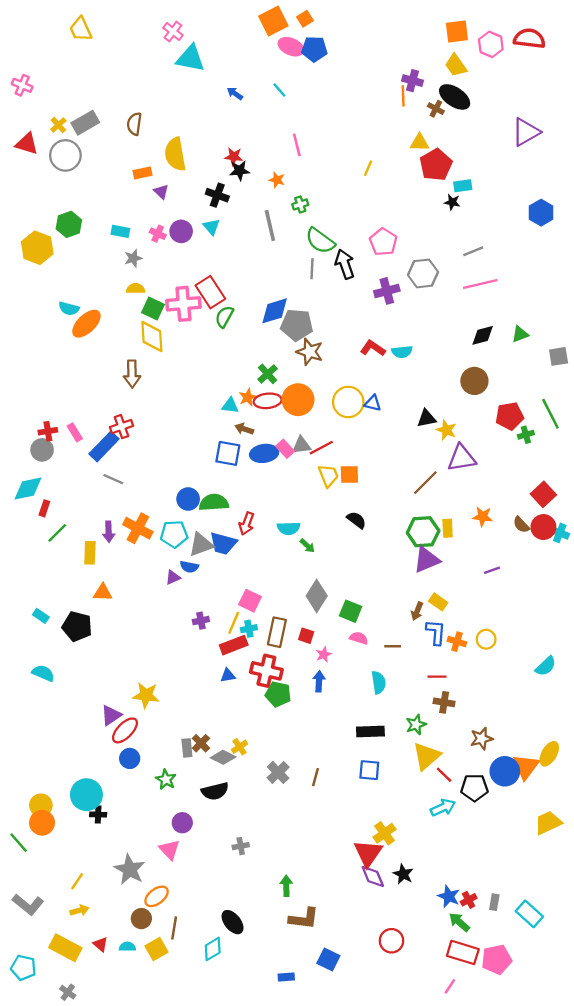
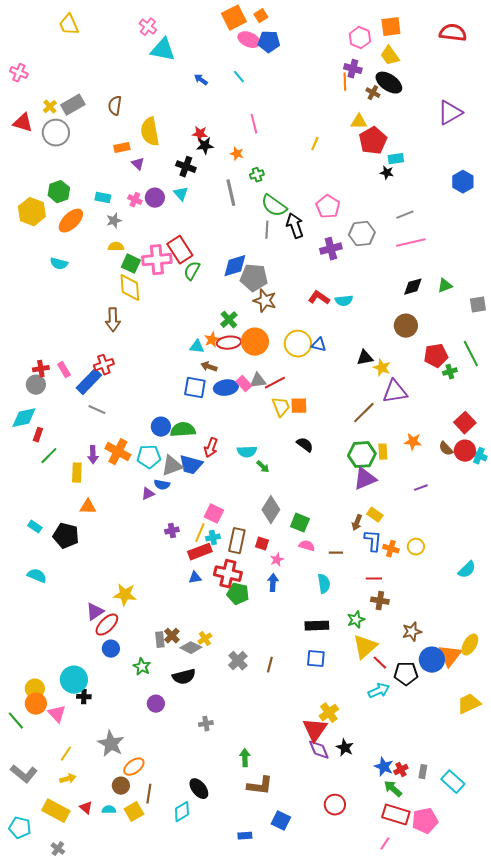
pink hexagon: (491, 44) -> (360, 38), moved
orange ellipse: (86, 324) -> (71, 221), moved
pink triangle: (169, 850) -> (57, 714), moved

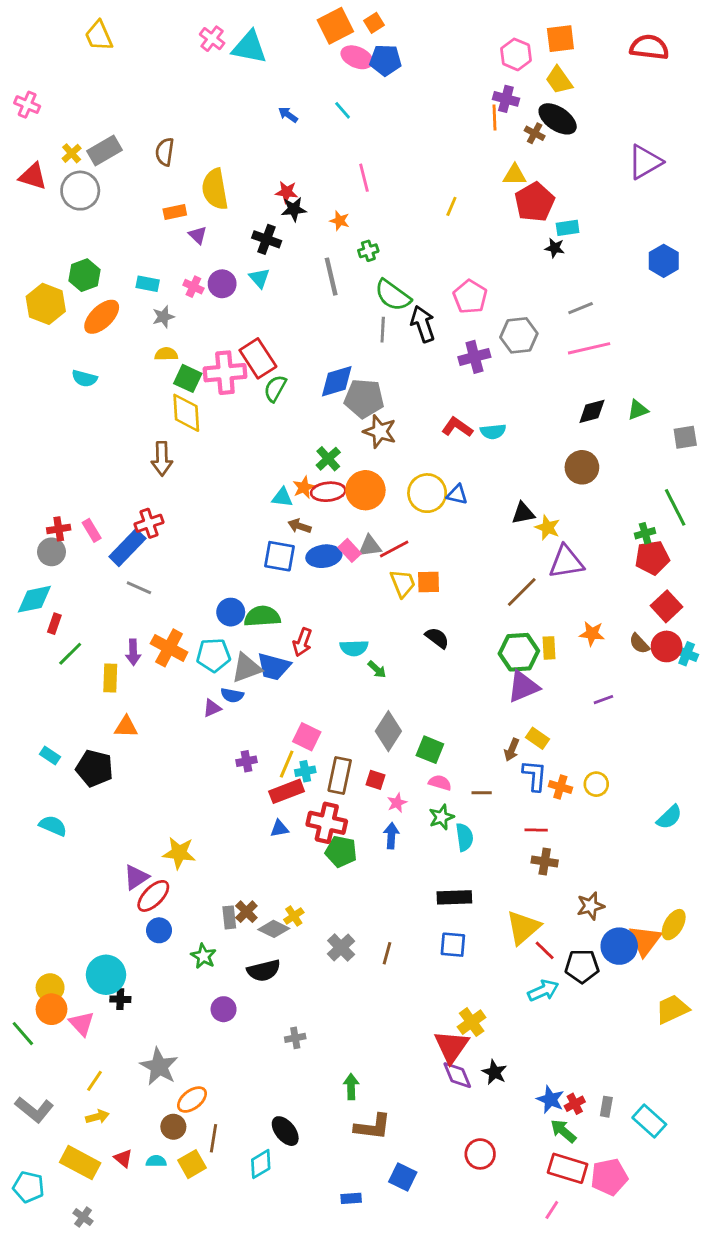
cyan triangle: (163, 50) -> (249, 47), moved
red pentagon: (436, 356) -> (652, 558), moved
green star: (356, 620) -> (441, 817), moved

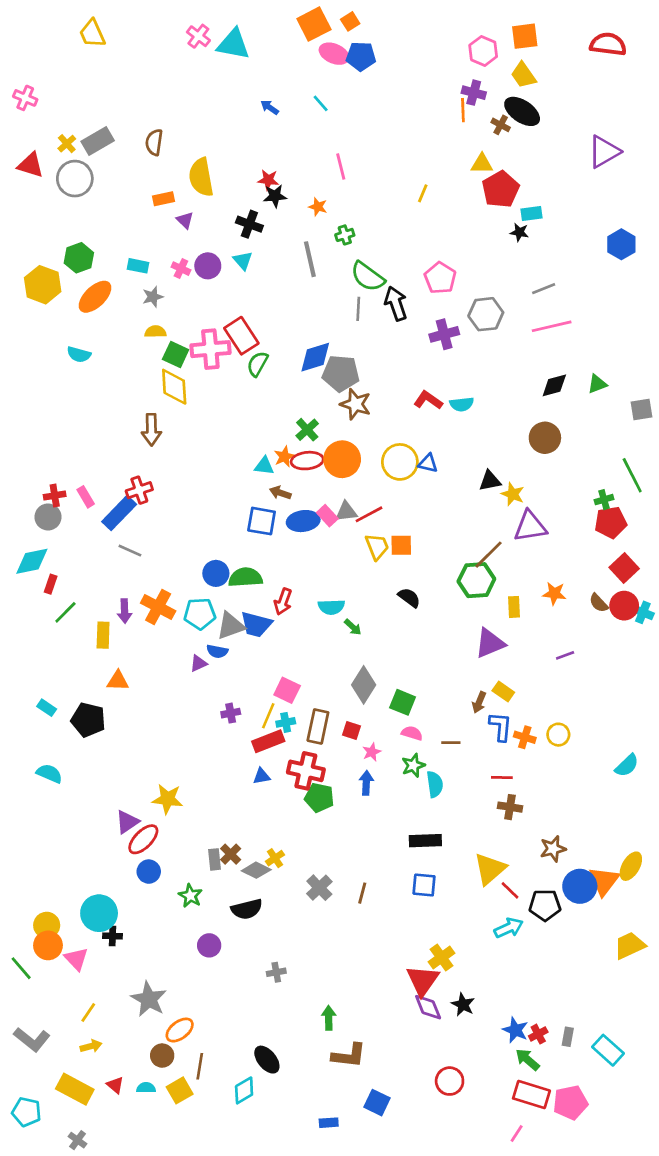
green hexagon: (519, 652) -> (476, 580), moved

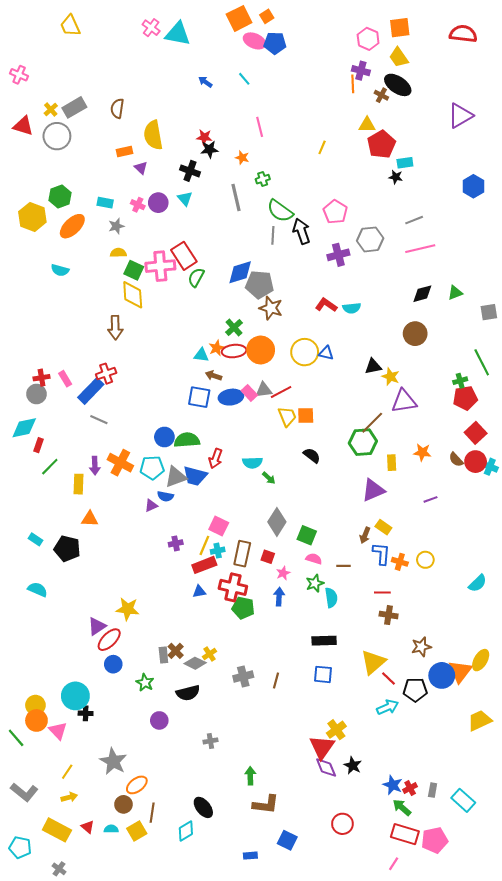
gray cross: (319, 888) -> (243, 676), turned 30

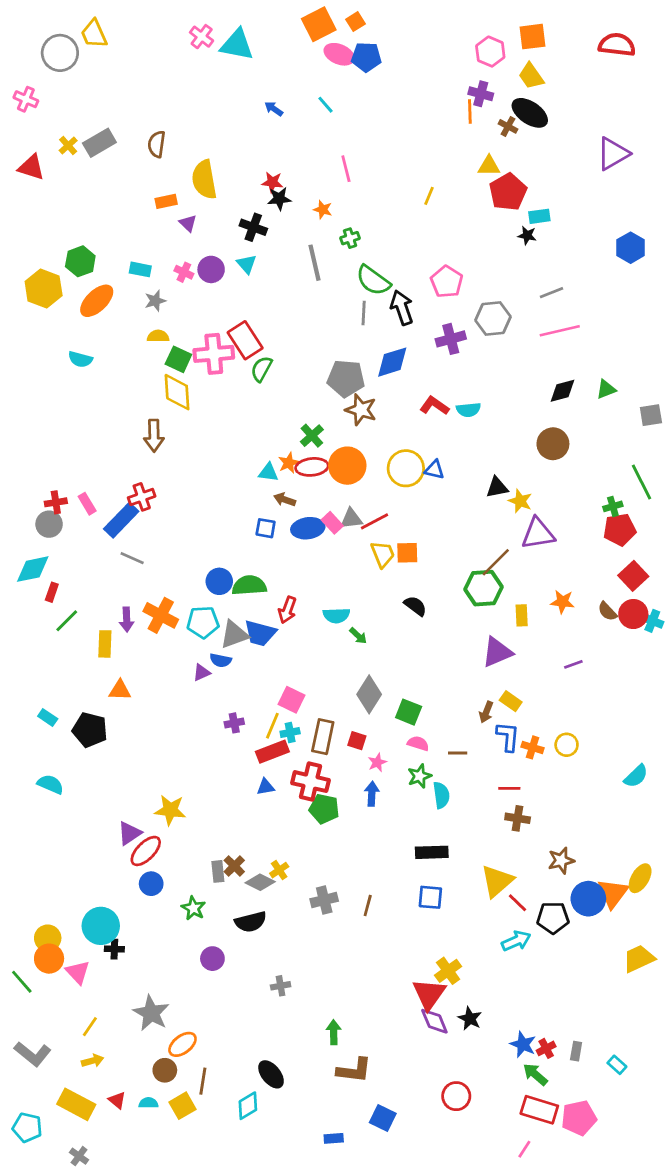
gray circle: (57, 136) -> (60, 53), moved
blue diamond: (240, 272) -> (392, 362), moved
blue square: (199, 397) -> (266, 528), size x0.7
cyan rectangle: (463, 800) -> (617, 1065), size x0.6

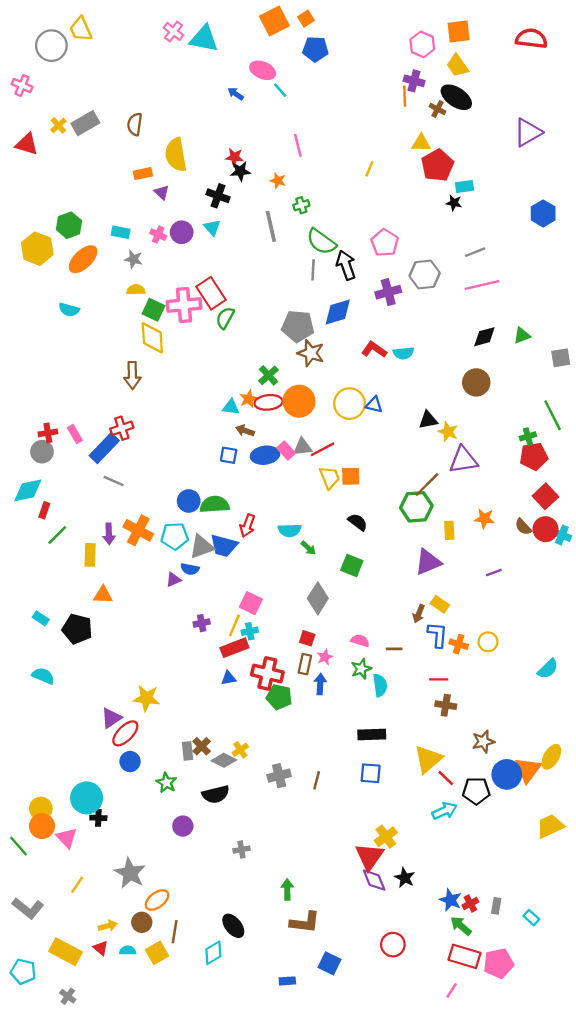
pink ellipse: (339, 54) -> (263, 70), moved
gray star: (155, 301) -> (134, 259), turned 30
green square: (409, 712) -> (352, 566), moved
brown rectangle: (323, 737) -> (305, 664), moved, size x0.7
yellow arrow: (93, 1061) -> (108, 926), moved

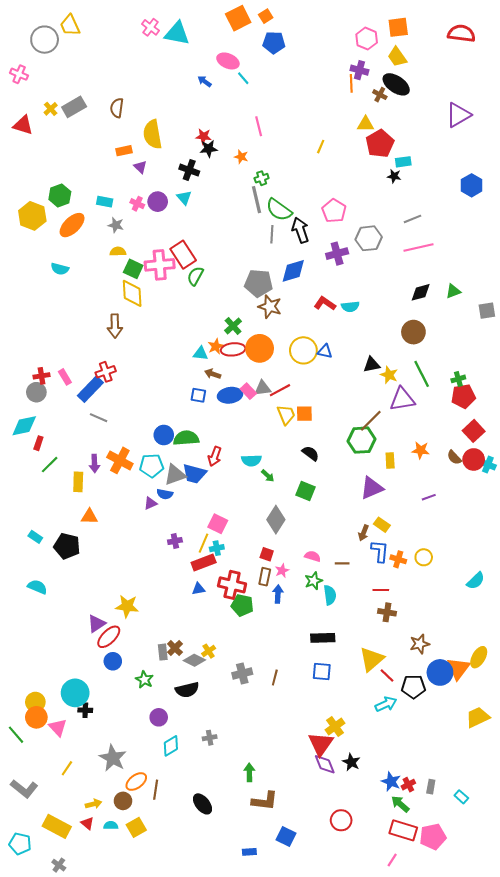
gray line: (271, 226) -> (257, 200), moved
green line: (553, 415) -> (422, 374), moved
brown line: (175, 932) -> (156, 790), moved
cyan diamond: (213, 953) -> (171, 746), moved

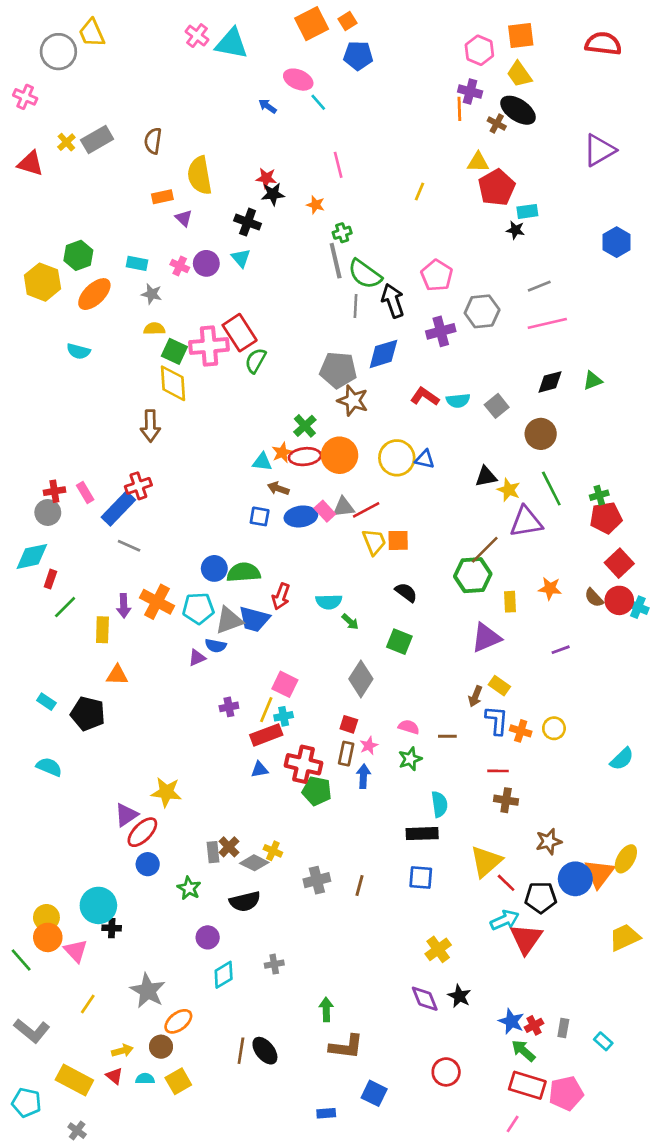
gray square: (487, 311) -> (497, 406), moved, turned -30
cyan semicircle: (330, 595) -> (439, 804), moved
yellow cross: (209, 651) -> (273, 851), turned -32
red triangle: (321, 744) -> (526, 939), moved
brown line: (156, 790) -> (241, 1051), moved

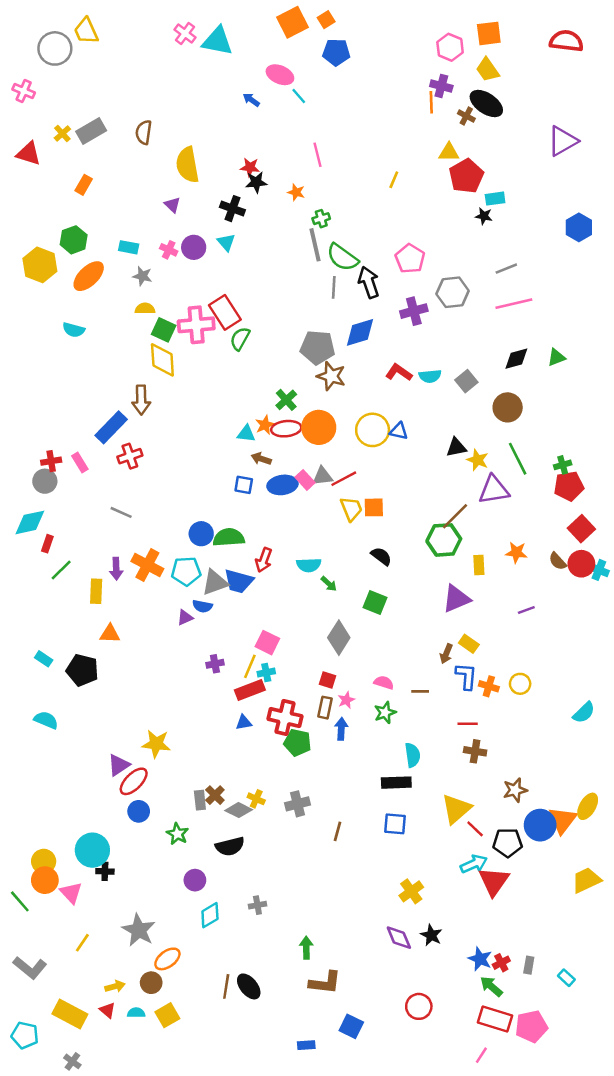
orange rectangle: (162, 197) -> (84, 185), moved, turned -48
blue rectangle: (118, 508) -> (111, 427), moved
gray cross: (317, 880) -> (297, 804), moved

